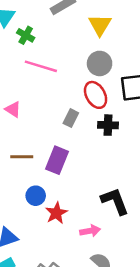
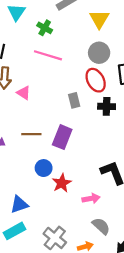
green cross: (26, 35) -> (45, 28), moved
gray rectangle: (71, 118) -> (74, 100), turned -40

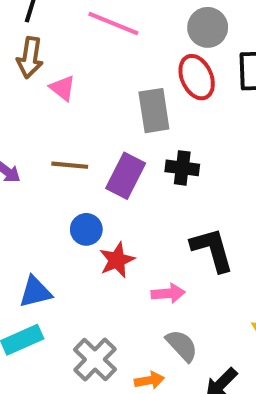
gray rectangle: (74, 100) -> (154, 111), size x1.5
black cross: (107, 106) -> (182, 168), moved

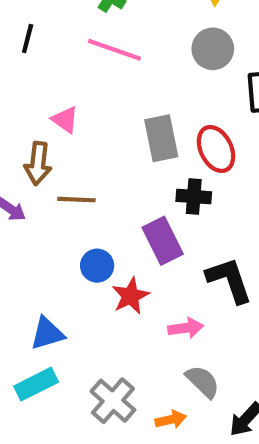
brown arrow: (30, 58) -> (38, 163), moved
red ellipse: (197, 77) -> (216, 149), moved
purple rectangle: (126, 176) -> (163, 241), moved, turned -51

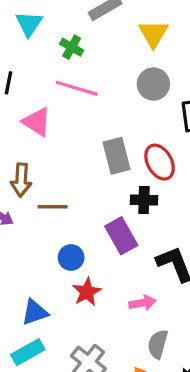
pink triangle: (65, 120) -> (37, 122), moved, size x1.4
red star: (131, 296) -> (87, 292), moved
gray semicircle: (203, 382) -> (158, 344), turned -116

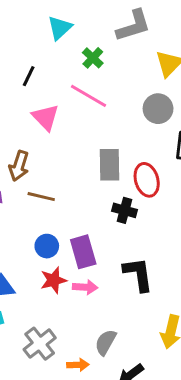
purple rectangle: (121, 236) -> (83, 252), moved
pink arrow: (142, 303) -> (85, 287), moved

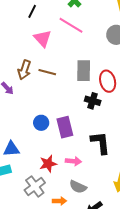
brown line: (41, 197) -> (47, 72), moved
red star: (53, 280) -> (48, 164), moved
pink arrow: (85, 287) -> (73, 161), moved
gray semicircle: (106, 342) -> (78, 187), turned -96

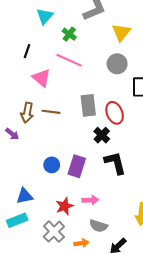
black cross: (93, 101) -> (102, 135), turned 35
purple rectangle: (65, 127) -> (77, 166), turned 40
black L-shape: (100, 143) -> (115, 163), moved

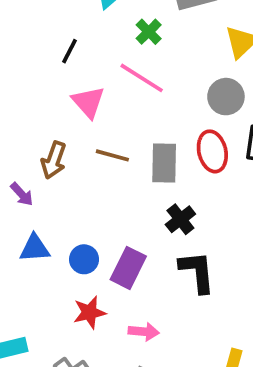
brown line: (51, 112) -> (112, 155), moved
red ellipse: (115, 113) -> (212, 151), moved
blue triangle: (25, 196) -> (35, 248), moved
red star: (65, 206) -> (89, 312), moved

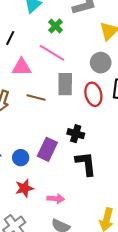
pink triangle: (88, 102) -> (21, 67), turned -48
gray rectangle: (164, 163) -> (65, 84), moved
black cross: (180, 219) -> (76, 134), turned -35
purple rectangle: (128, 268) -> (47, 149), moved

